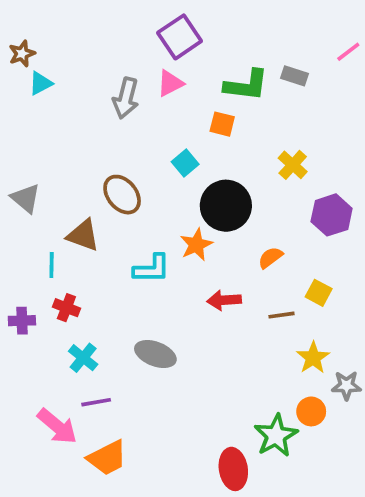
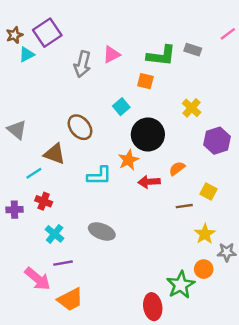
purple square: (180, 37) -> (47, 33), moved
cyan line: (52, 265) -> (34, 173), turned 56
red arrow: (224, 300) -> (149, 182), moved

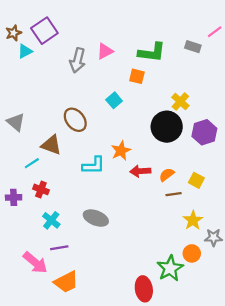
gray rectangle: (193, 50) -> (193, 47), moved
black circle: (148, 134) -> (167, 127), moved
orange semicircle: (177, 168) -> (167, 175), moved

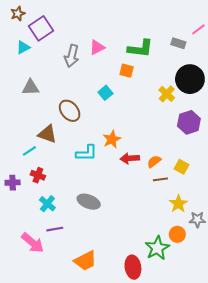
brown star: (14, 33) -> (18, 14), moved
gray triangle: (16, 122) -> (30, 88), moved, turned -42
black circle: (167, 127) -> (190, 79), moved
orange trapezoid: (66, 282) -> (85, 261), moved

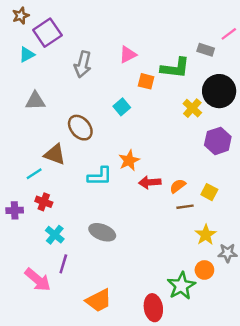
pink triangle: (97, 47) -> (128, 55), moved
green L-shape: (140, 48) -> (175, 68), moved
purple line: (55, 229) -> (63, 264), turned -63

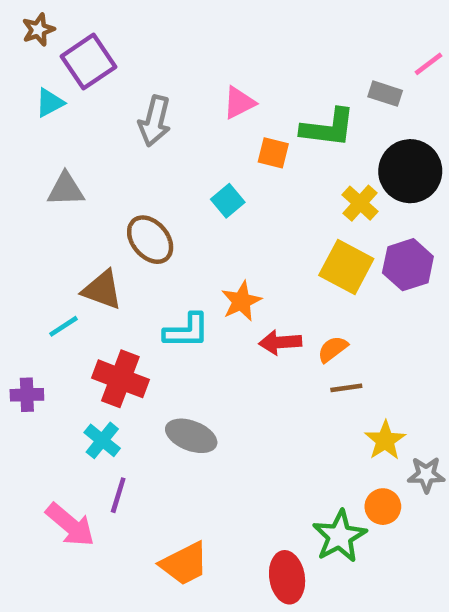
yellow square: (209, 192) -> (346, 267), moved, size x1.6
red cross: (44, 202) -> (120, 379), moved, size x1.6

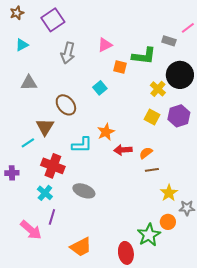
purple square: (89, 62) -> (53, 20), moved
yellow square: (346, 267) -> (152, 117), size x0.7
brown triangle: (102, 290) -> (45, 127), turned 42

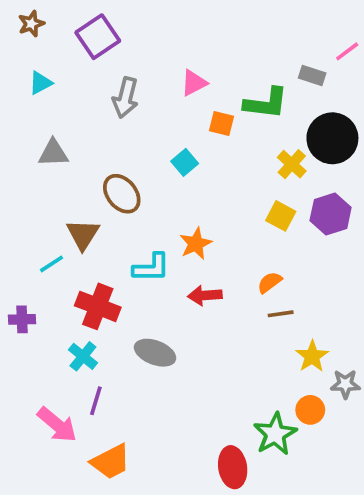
red arrow: (123, 150) -> (205, 295), moved
orange trapezoid: (81, 247) -> (111, 462), moved

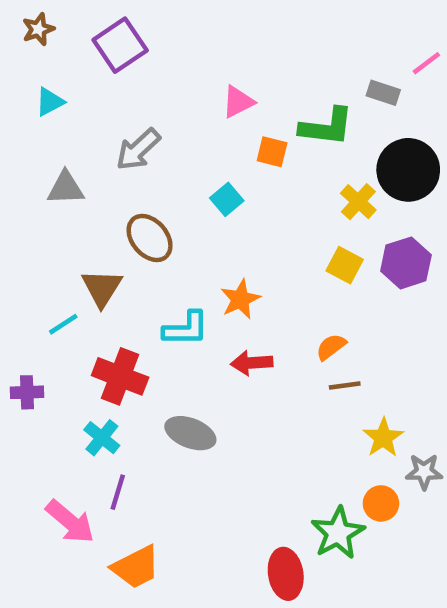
gray arrow: (125, 98) -> (138, 149), moved, turned 33

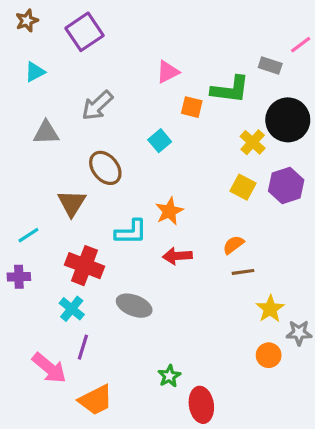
cyan line: (63, 324) -> (28, 235), moved
green star: (338, 533) -> (169, 376), moved, size x0.6

